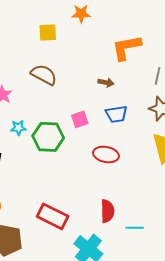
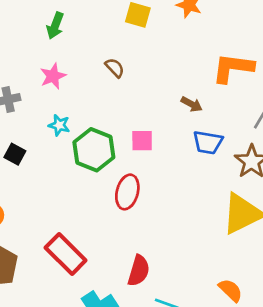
brown semicircle: (44, 75) -> (115, 68), size x0.6
blue trapezoid: (116, 114) -> (208, 142), moved
red ellipse: (106, 154) -> (127, 192), moved, turned 75

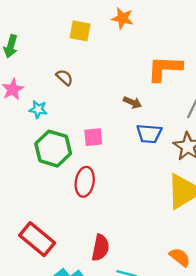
cyan star: (59, 125) -> (38, 109), moved

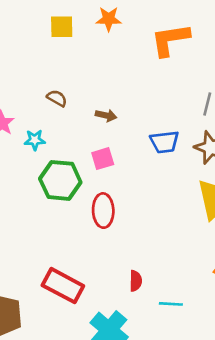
yellow square: (80, 31) -> (62, 27), moved
orange L-shape: (165, 68) -> (170, 40), moved
brown arrow: (132, 102) -> (106, 115), moved
red semicircle: (100, 248) -> (136, 281), size x0.7

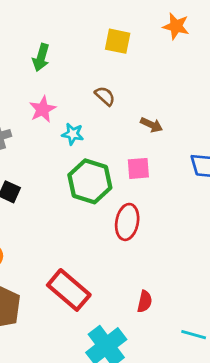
yellow square: (62, 27) -> (118, 41), moved
cyan line: (171, 304) -> (194, 335), moved

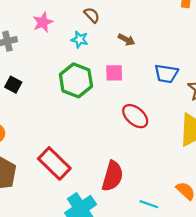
cyan star: (73, 134) -> (80, 40), moved
red ellipse: (127, 222) -> (135, 116), moved, turned -64
red semicircle: (145, 301) -> (112, 176), size x1.8

